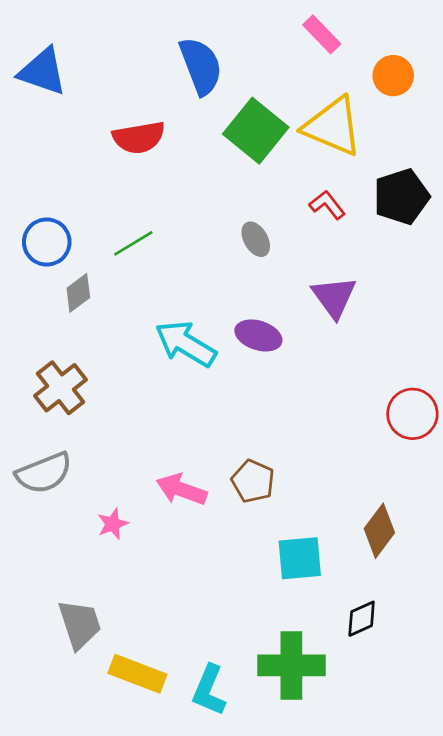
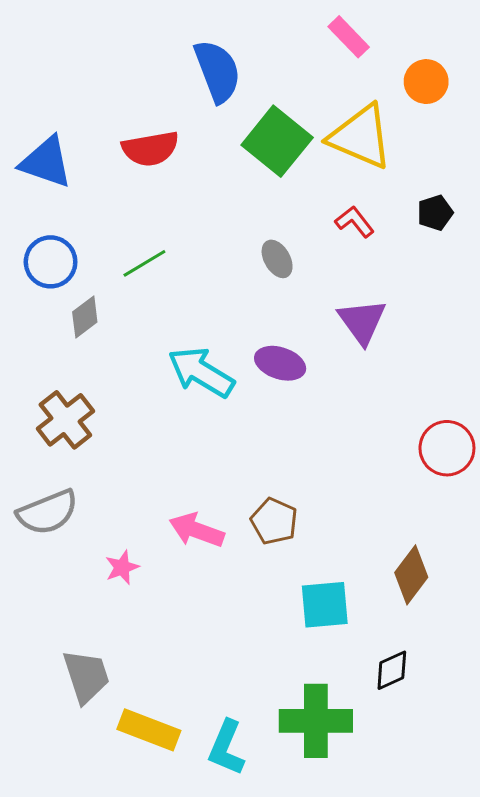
blue triangle: (43, 71) -> (46, 162), moved
black pentagon: (401, 197) -> (435, 213), size x0.6

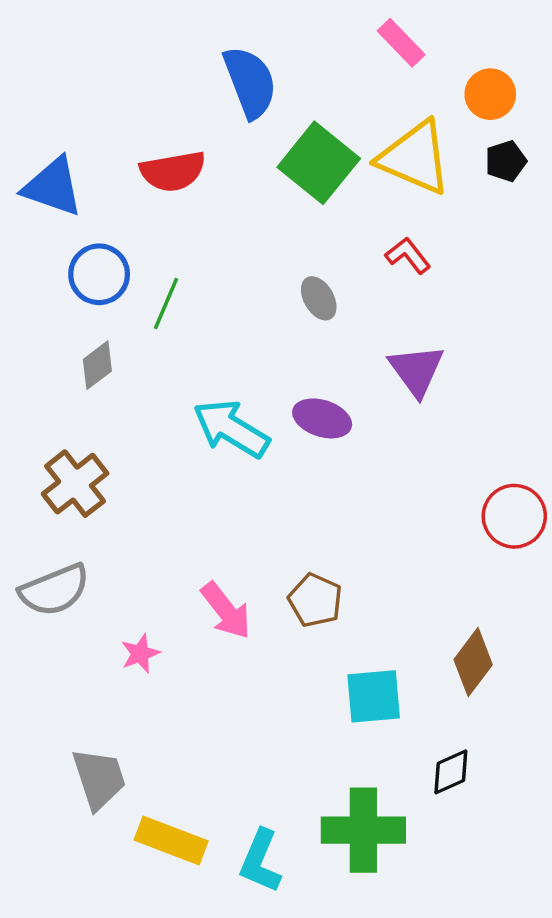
black pentagon: (435, 213) -> (506, 161), moved
blue circle: (51, 262) -> (99, 274), moved
green line: (144, 263) -> (166, 303), turned -36
pink arrow: (197, 530) -> (226, 611), turned -148

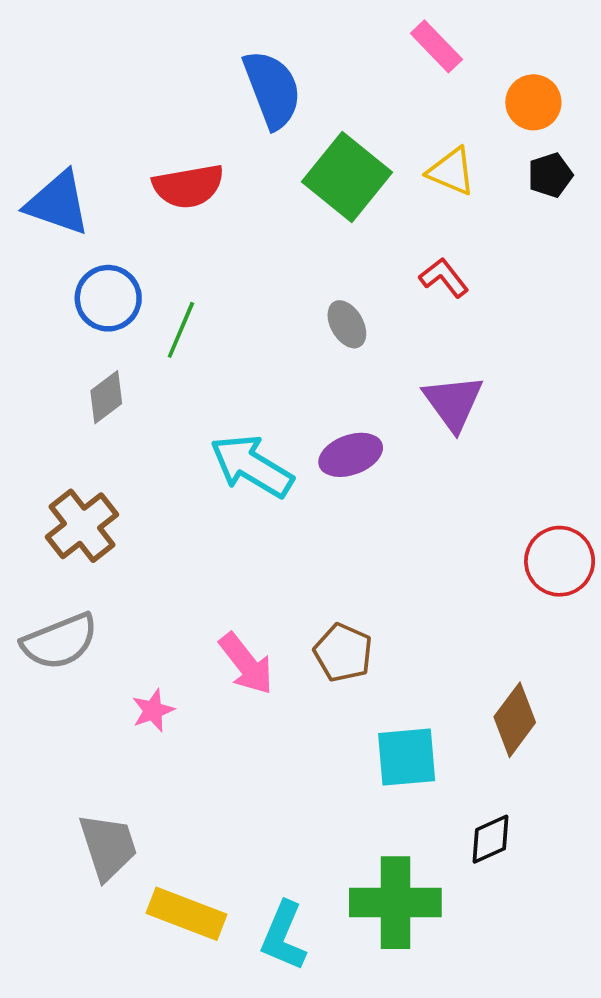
yellow triangle: (415, 158) -> (451, 171), size x0.6
purple ellipse: (322, 418) -> (351, 455), turned -38

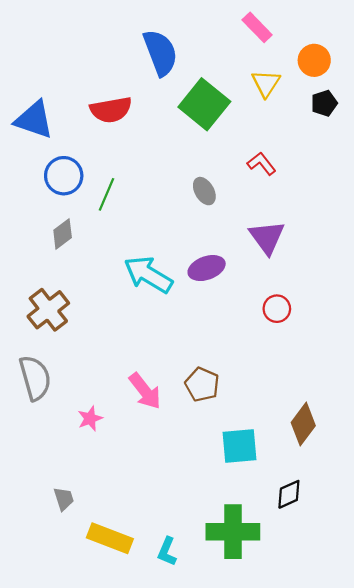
yellow triangle: (451, 171) -> (266, 83), moved, turned 40
red circle: (560, 561) -> (277, 309), moved, size x0.7
gray semicircle: (60, 641) -> (35, 378), turned -84
gray trapezoid: (108, 847) -> (64, 499), size x0.6
cyan L-shape: (283, 936) -> (167, 551), size x0.7

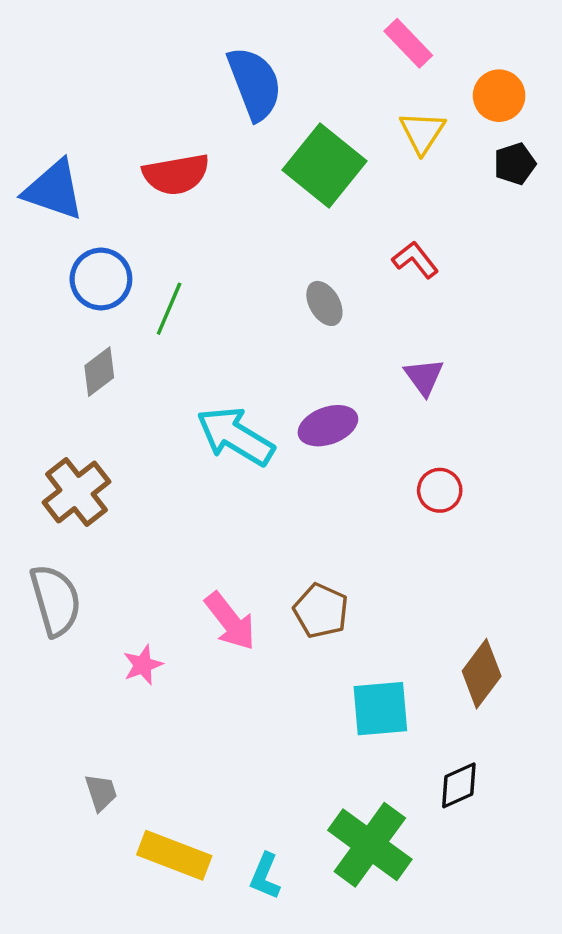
purple triangle: (267, 237) -> (424, 377), size x0.7
green cross: (233, 532) -> (370, 845), turned 36

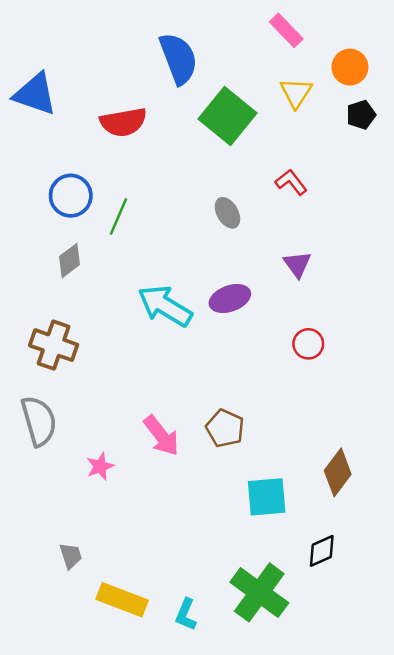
blue triangle: (54, 190) -> (35, 94), moved
brown cross: (76, 492) -> (54, 345), turned -33

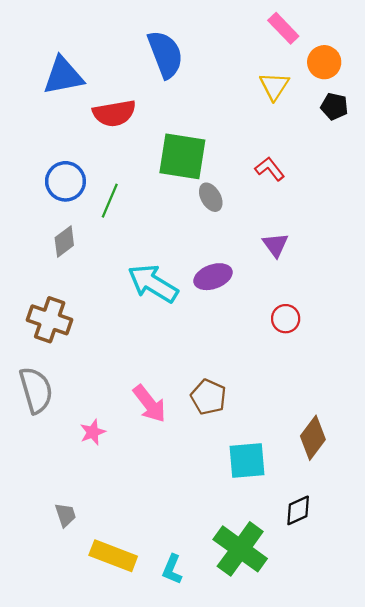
pink rectangle: (286, 30) -> (283, 28), moved
blue triangle: (35, 94) -> (63, 76), moved, turned -30
black pentagon: (361, 115) -> (334, 106), turned 30
green square: (227, 116) -> (182, 156), moved, turned -30

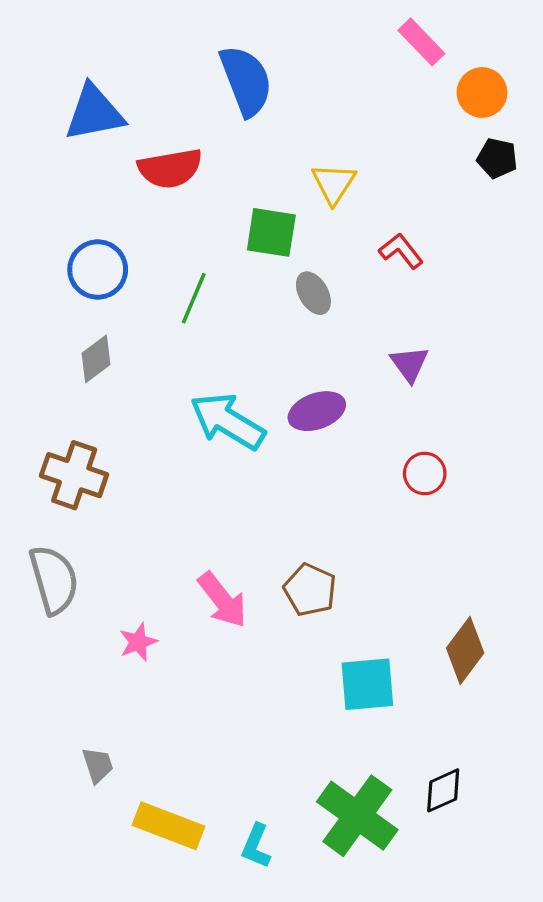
yellow triangle: (274, 86) -> (334, 184), moved
green square: (182, 156) -> (271, 232), size x0.7
green line: (110, 201) -> (194, 298), moved
black diamond: (298, 510) -> (443, 790), moved

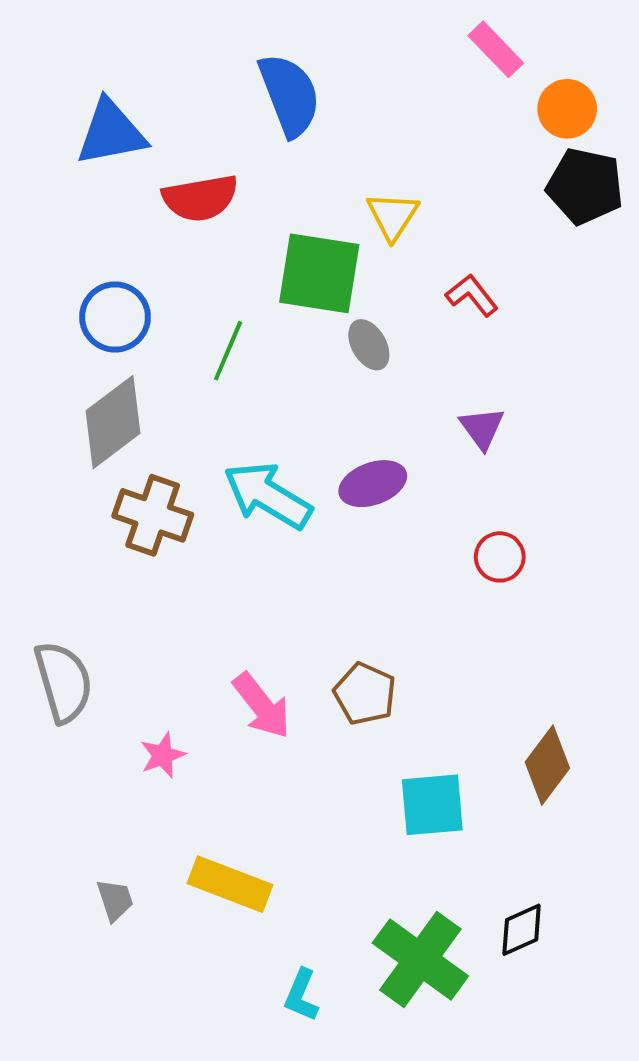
black pentagon: (497, 158) -> (585, 186), size x1.6
green square: (271, 232) -> (319, 273), size x1.4
gray diamond: (96, 359) -> (113, 422), size x1.6
brown cross: (74, 475) -> (153, 515), moved
yellow rectangle: (168, 826) -> (230, 884), moved

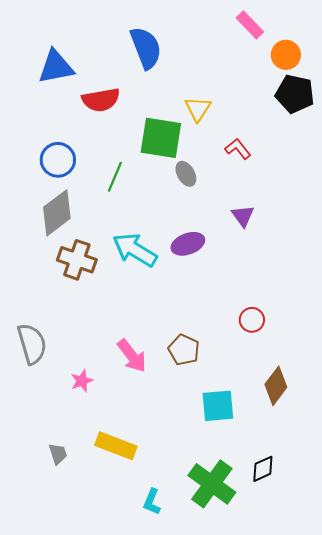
red circle: (500, 557) -> (252, 320), moved

